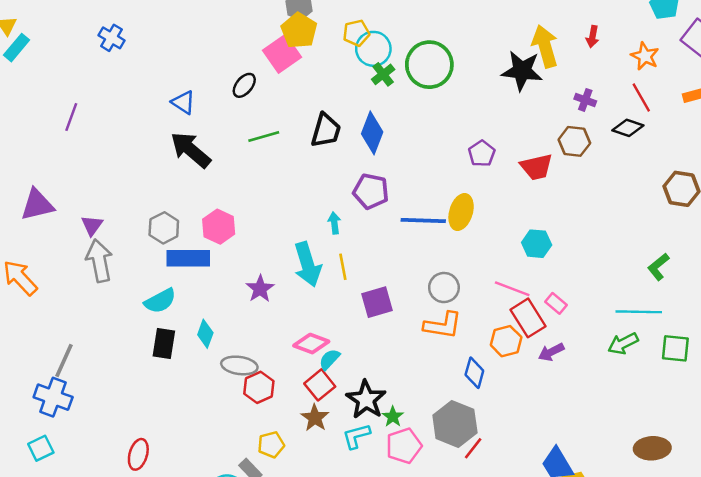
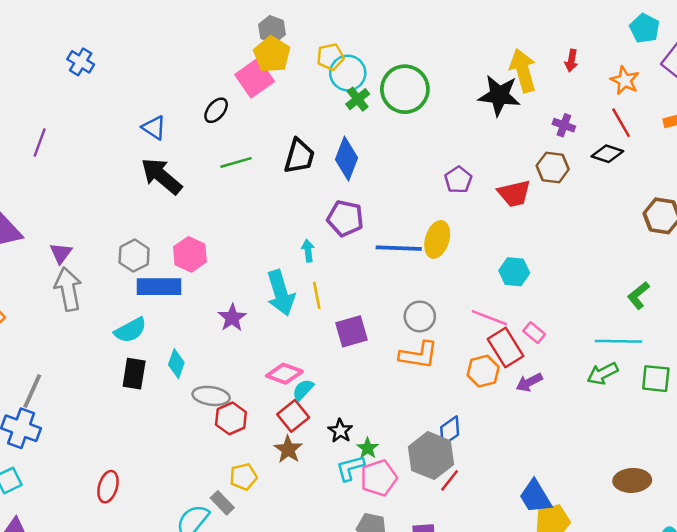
blue diamond: (474, 373) -> (450, 431), moved, turned 40
black star: (366, 400) -> (340, 431), size x0.6
cyan L-shape: (356, 436) -> (350, 468), moved

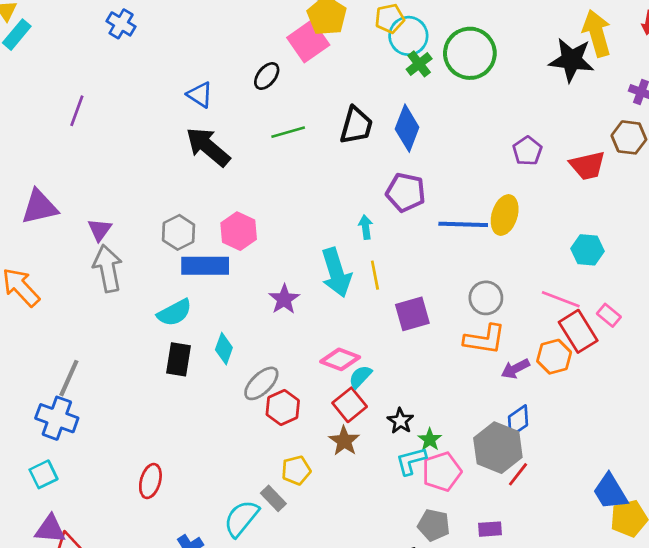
purple arrow: (529, 382) -> (515, 369), moved
gray ellipse: (211, 396) -> (261, 383), turned -52

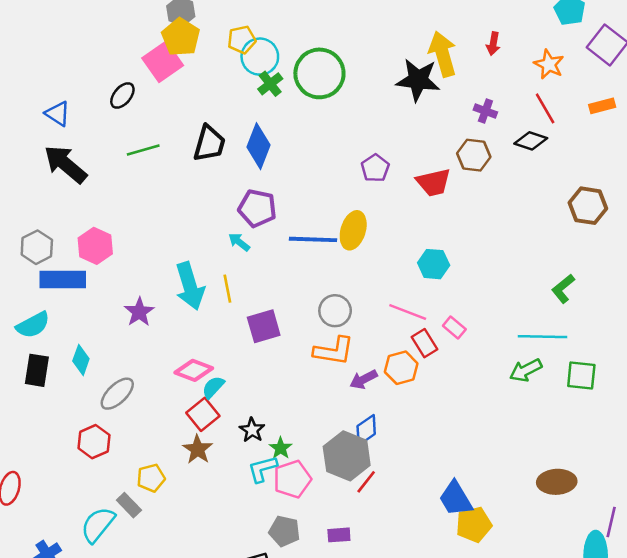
cyan arrow: (366, 227) -> (239, 242), moved, turned -45
red rectangle: (578, 331) -> (424, 343), size x0.7
red hexagon: (283, 407) -> (94, 442), moved

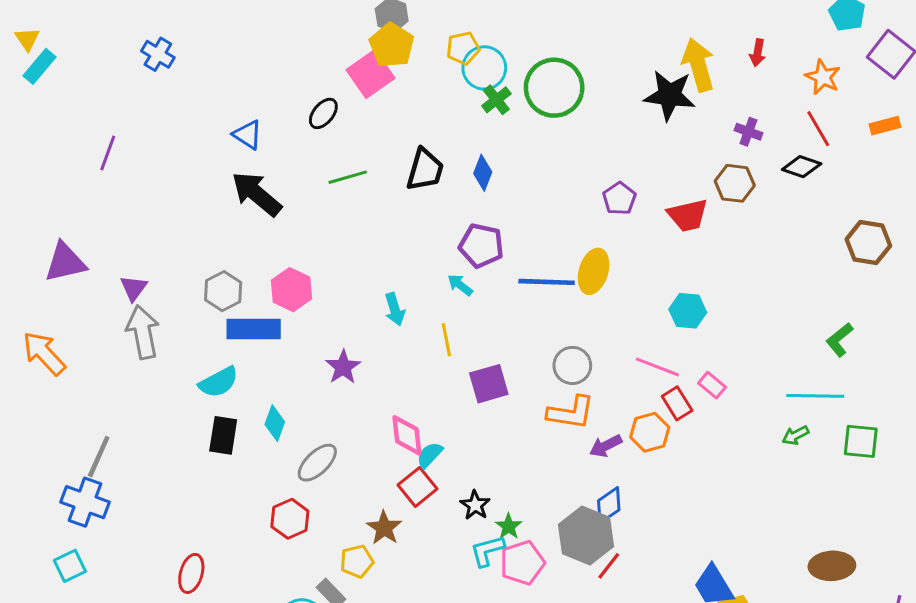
blue diamond: (259, 146) -> (483, 173), size x0.7
cyan arrow: (190, 286) -> (395, 309), moved, size x0.6
pink diamond: (194, 370) -> (407, 435), turned 63
green arrow: (526, 370) -> (795, 435), size x0.7
brown star: (198, 449) -> (384, 528), moved

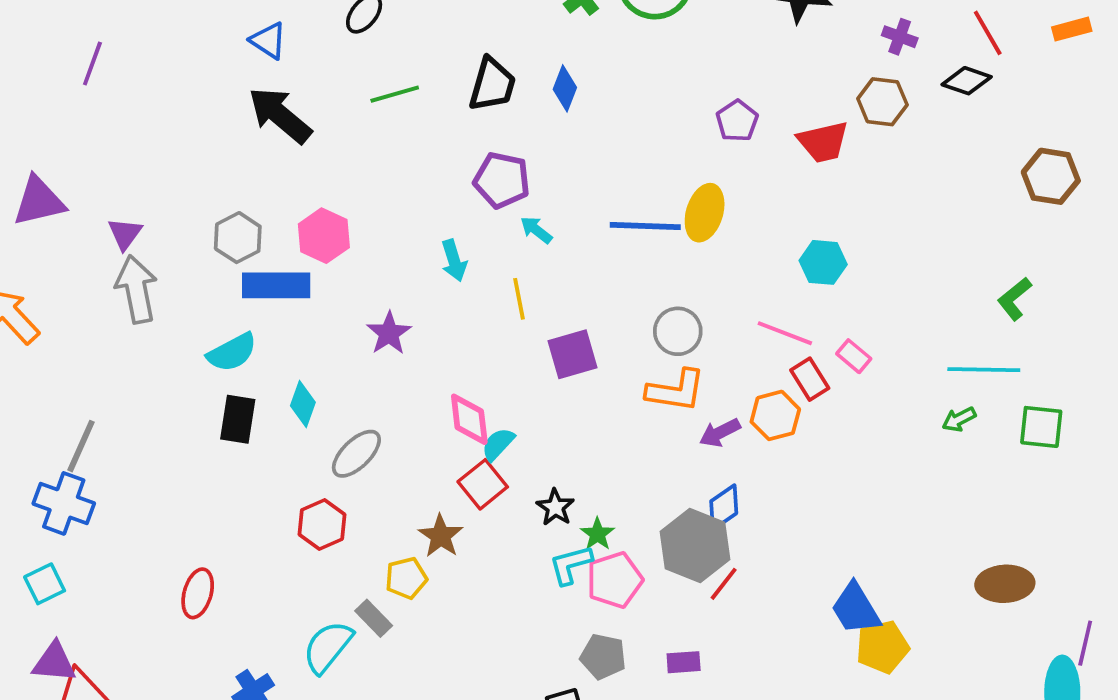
purple pentagon: (481, 246) -> (502, 180), moved

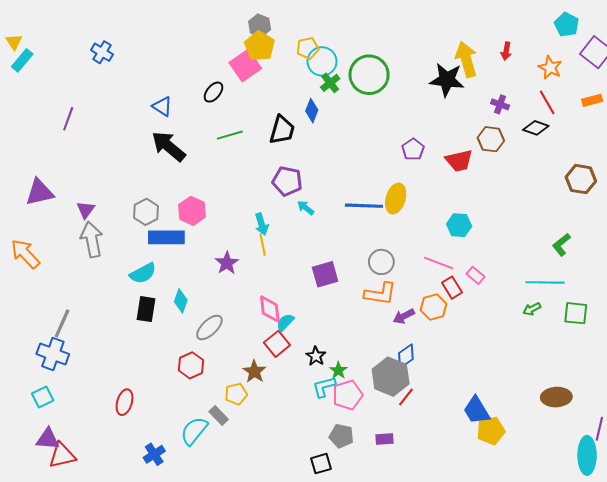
blue diamond: (565, 88) -> (312, 111), moved
yellow line: (519, 299) -> (263, 245), moved

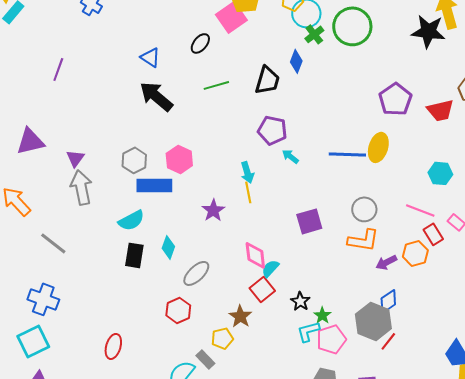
purple pentagon: (413, 149) -> (395, 99), size x1.5
gray line: (62, 323) -> (53, 243), moved, turned -76
cyan square: (43, 397) -> (33, 341), size x1.5

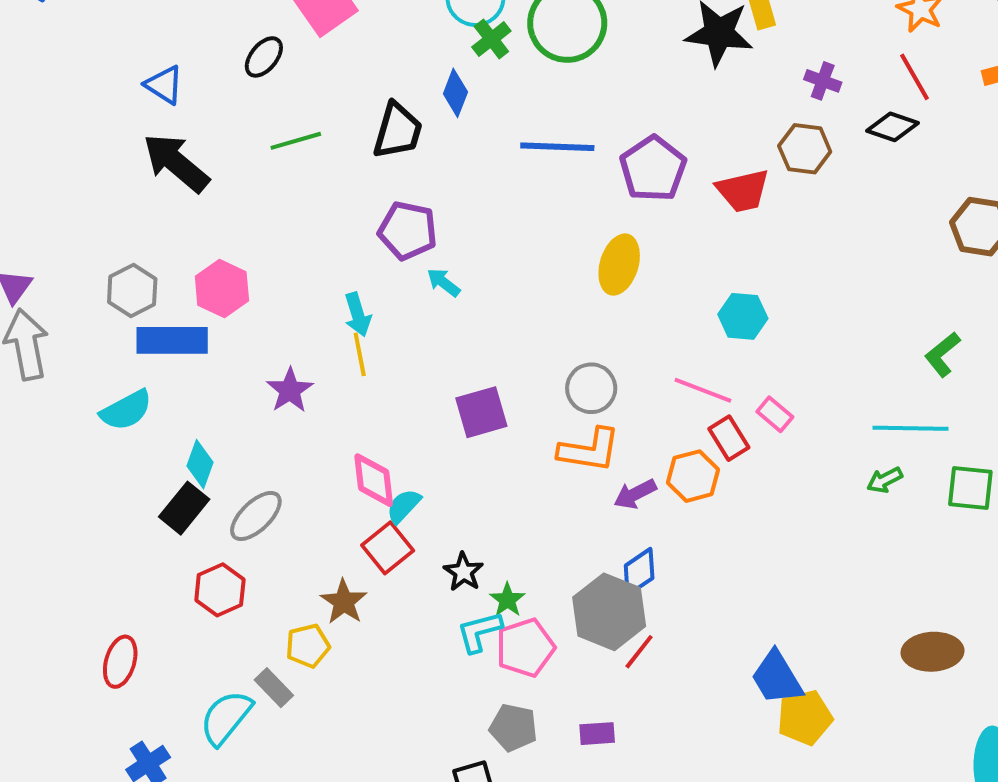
blue line: (347, 154) -> (557, 147), moved
black rectangle: (134, 255) -> (184, 508), moved, turned 30
red ellipse: (113, 346) -> (120, 662), moved

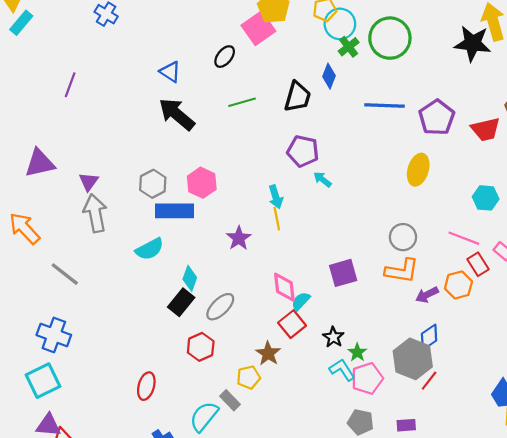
purple square: (481, 412) -> (343, 273), moved
cyan L-shape: (479, 632) -> (342, 370), turned 72

